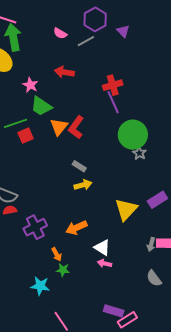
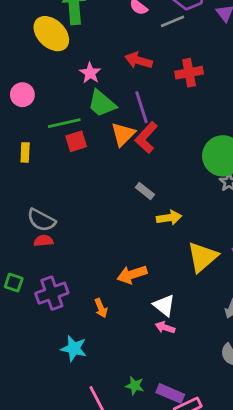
red cross: (113, 85) -> (189, 73), moved
purple line: (113, 102) -> (142, 107), moved
yellow arrow: (83, 185) -> (169, 218), moved
purple cross: (35, 227) -> (52, 293), moved
green star: (63, 270) -> (135, 386), moved

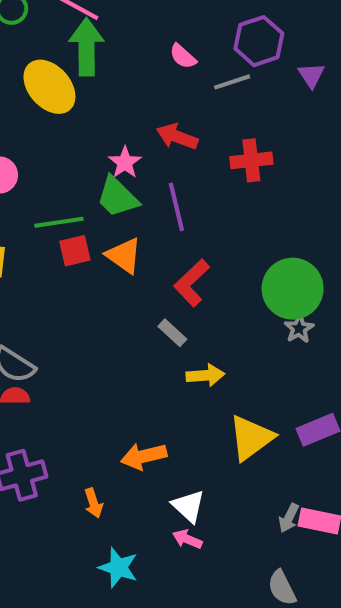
pink star: (90, 73) -> (125, 162), moved
orange triangle: (123, 134) -> (124, 256), moved, turned -44
red L-shape: (146, 138) -> (192, 283), moved
cyan star: (74, 349) -> (118, 568), moved

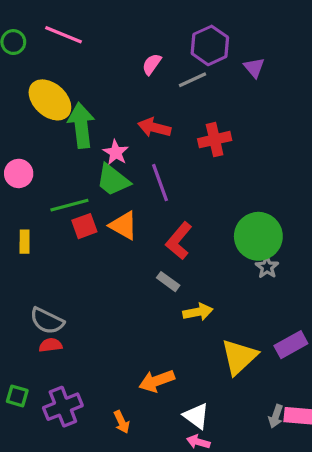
green arrow: (87, 47) -> (81, 125), moved
pink semicircle: (183, 56) -> (152, 64), turned 90

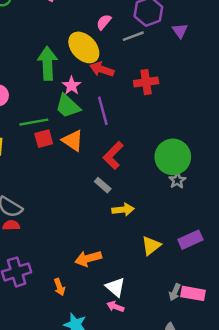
yellow ellipse: (50, 100) -> (84, 47), moved
yellow triangle: (239, 357) -> (151, 246), size x0.7

